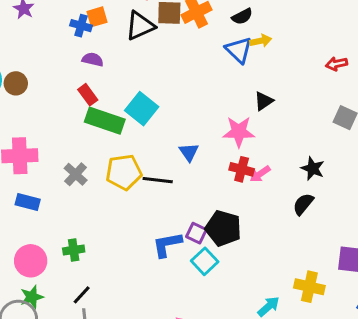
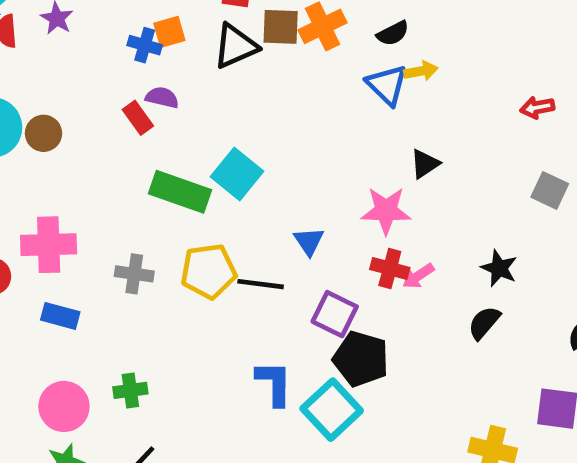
red rectangle: (88, 95) -> (138, 118), moved
gray cross: (76, 174) -> (134, 274), turned -35
purple square: (196, 233) -> (335, 314), moved, size x1.4
blue L-shape: (167, 244) -> (274, 383), turned 100
cyan square: (205, 261) -> (332, 410), size x1.4

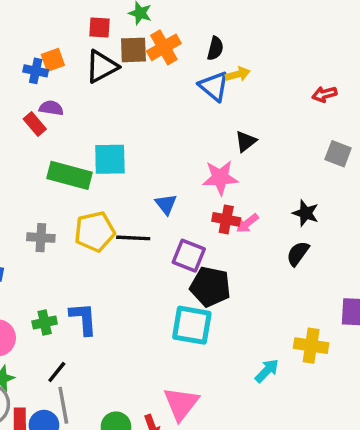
black semicircle: (393, 33) -> (215, 48), turned -45
cyan square: (237, 174) -> (110, 159), turned -36
blue L-shape: (274, 383) -> (83, 319), moved
cyan square: (332, 410) -> (192, 325), turned -33

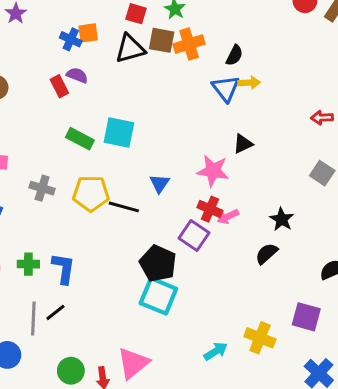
green rectangle: (70, 175) -> (80, 139), size x0.7
purple square: (189, 256) -> (194, 236), moved
black pentagon: (210, 287) -> (158, 264), moved
black line: (57, 372) -> (55, 312), moved
gray line: (63, 405) -> (33, 318), moved

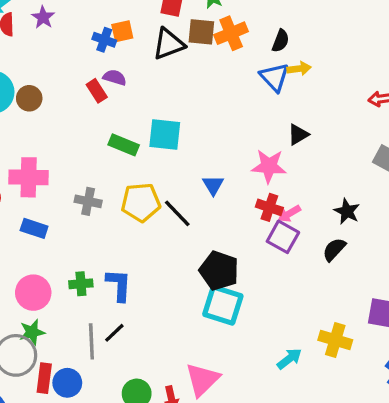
black line: (124, 207) -> (177, 213), turned 36
purple square: (194, 236) -> (283, 237), moved

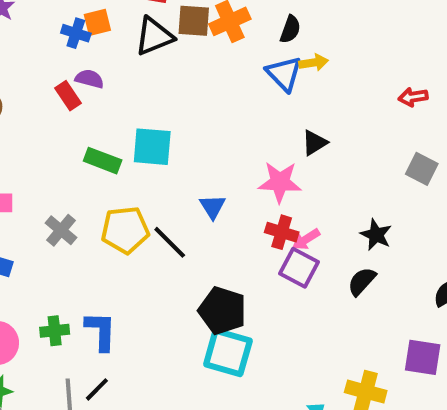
gray cross: (88, 201) -> (61, 230), turned 30

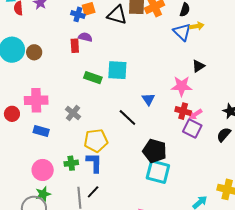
black triangle: (154, 36) -> (117, 15), turned 40
red rectangle: (68, 96) -> (75, 46), turned 32
yellow pentagon: (125, 230) -> (96, 141), moved

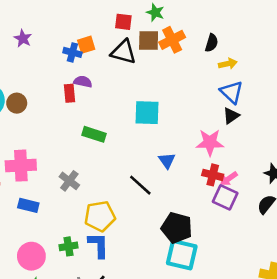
blue triangle: (182, 32) -> (232, 92), moved
cyan square: (117, 70) -> (147, 113), moved

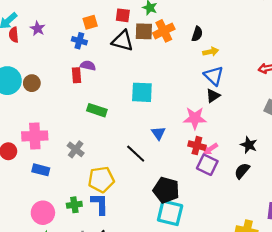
orange square: (86, 45) -> (90, 22), moved

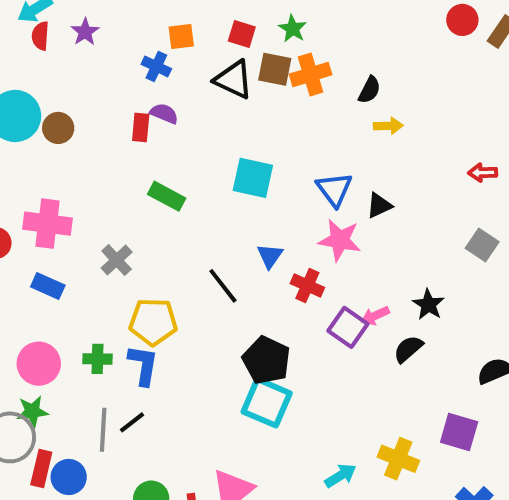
blue triangle: (214, 76) -> (334, 189), moved
red cross: (197, 146) -> (307, 285), moved
pink arrow: (210, 149) -> (375, 316), moved

